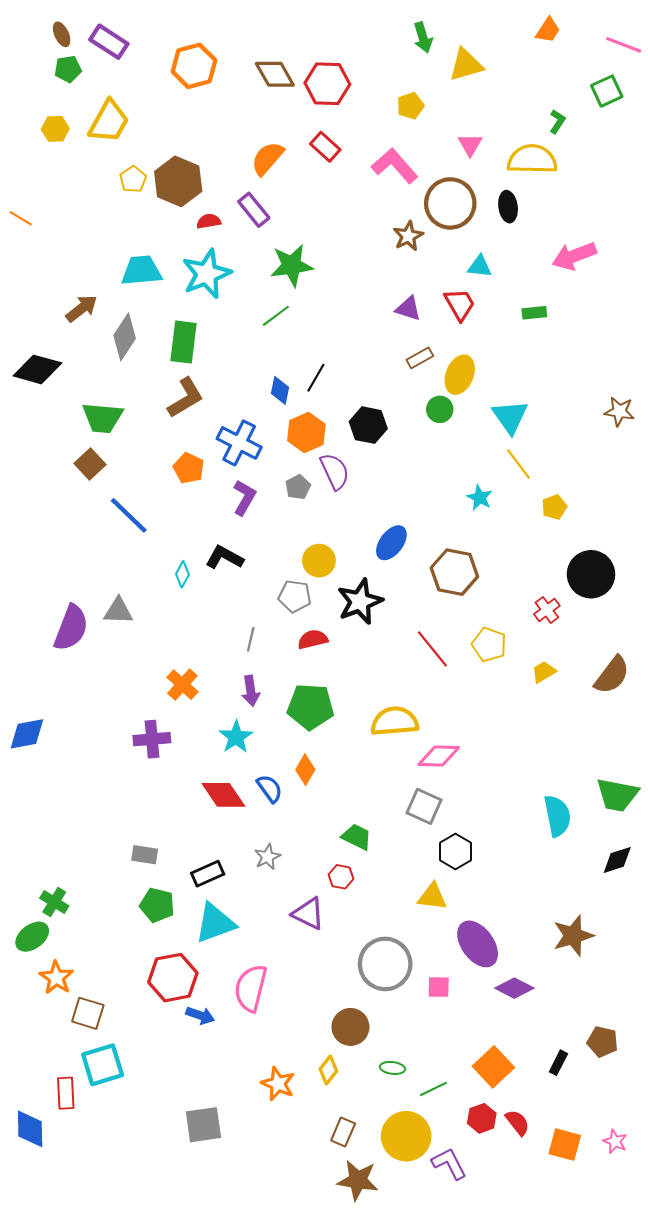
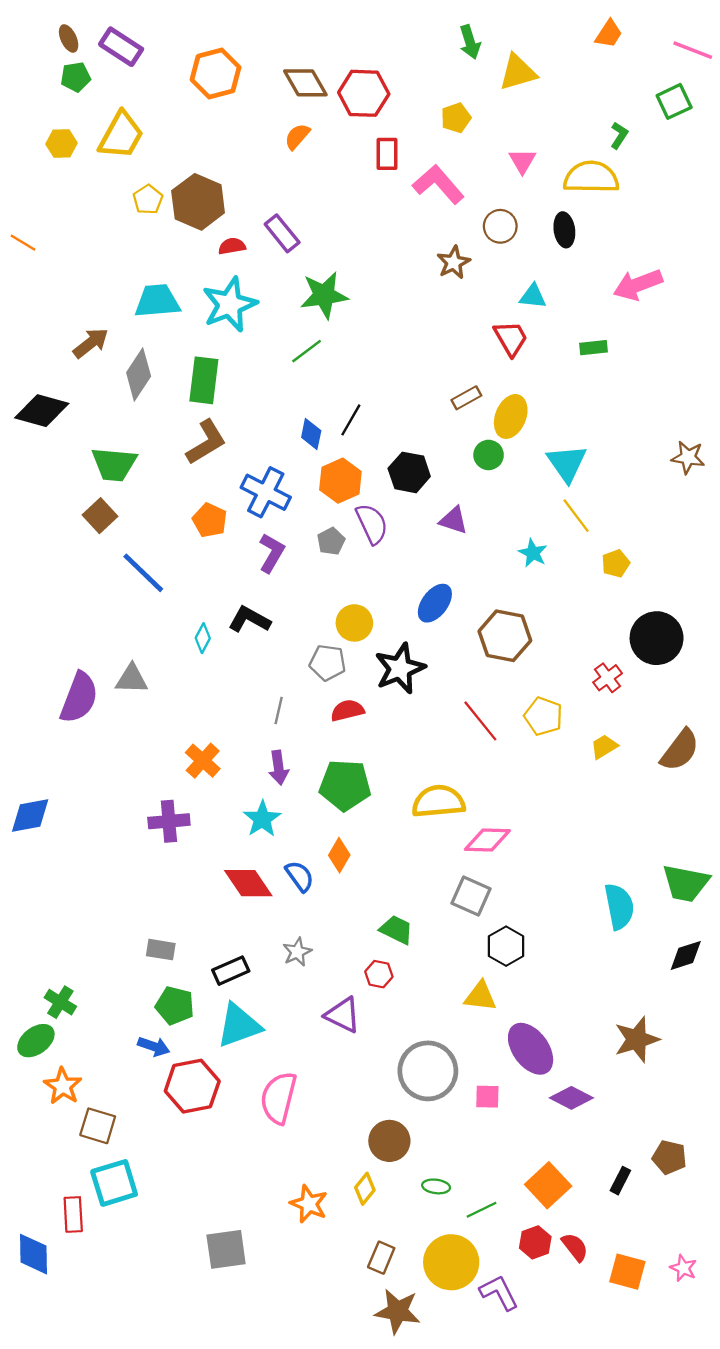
red rectangle: (325, 147) -> (387, 154), moved, turned 48
orange semicircle: (267, 158) -> (297, 136), moved, size x0.7
brown circle: (450, 203) -> (500, 226), size x0.6
purple triangle: (408, 308) -> (454, 520), moved
blue arrow: (200, 1015) -> (154, 1046), moved

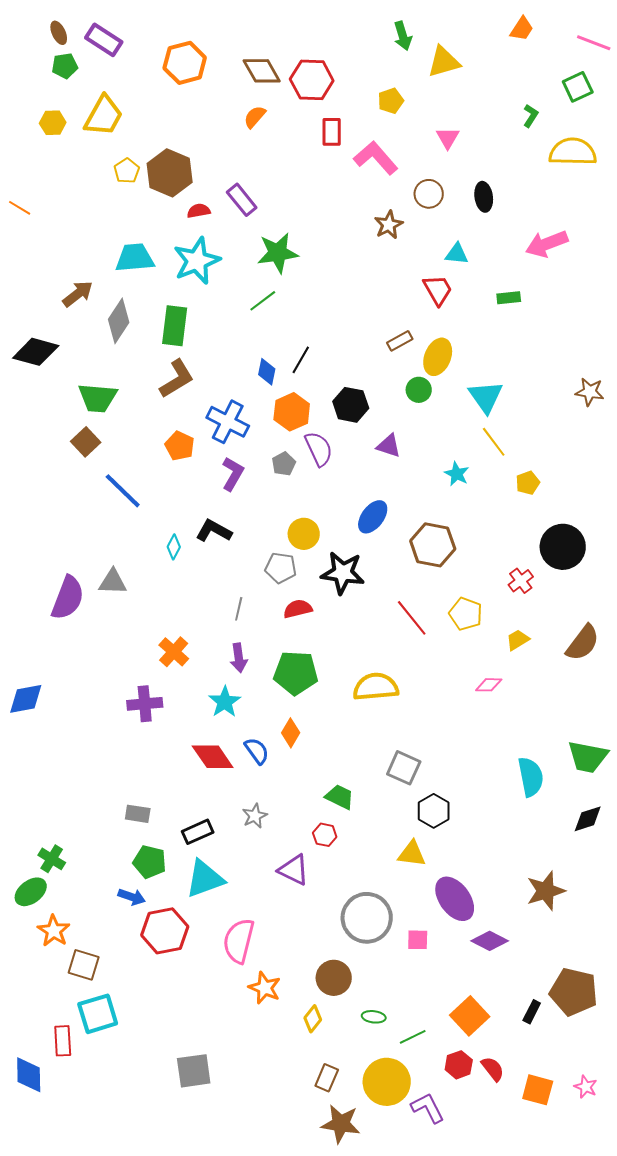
yellow semicircle: (591, 177) -> (573, 152), moved
black star: (400, 668) -> (343, 573), turned 30
pink diamond: (487, 840) -> (489, 685), moved, size x0.7
brown pentagon: (669, 1157) -> (574, 992), size x1.6
orange star: (309, 1204) -> (265, 988), moved

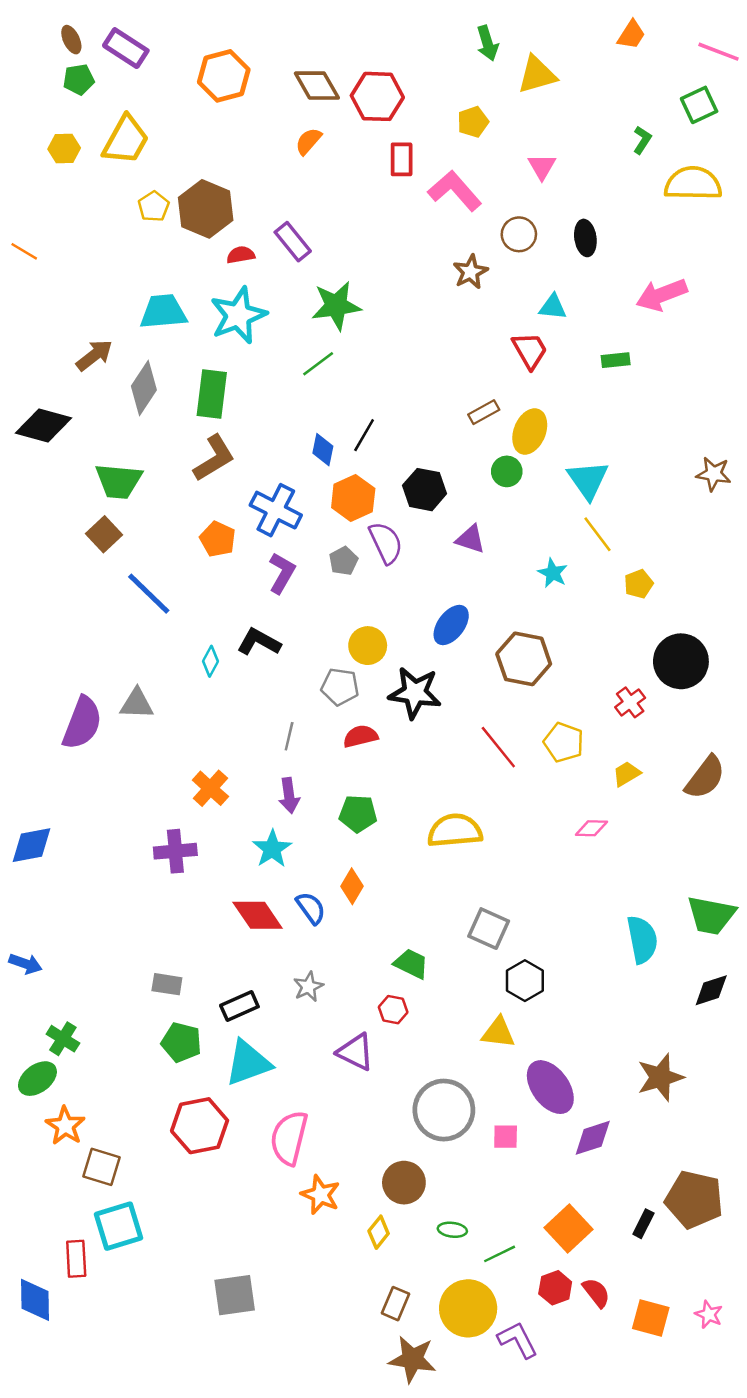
green pentagon: (296, 673) -> (358, 814), size x0.7
blue arrow: (132, 897) -> (25, 964), moved
purple diamond: (490, 941) -> (593, 1138), turned -45

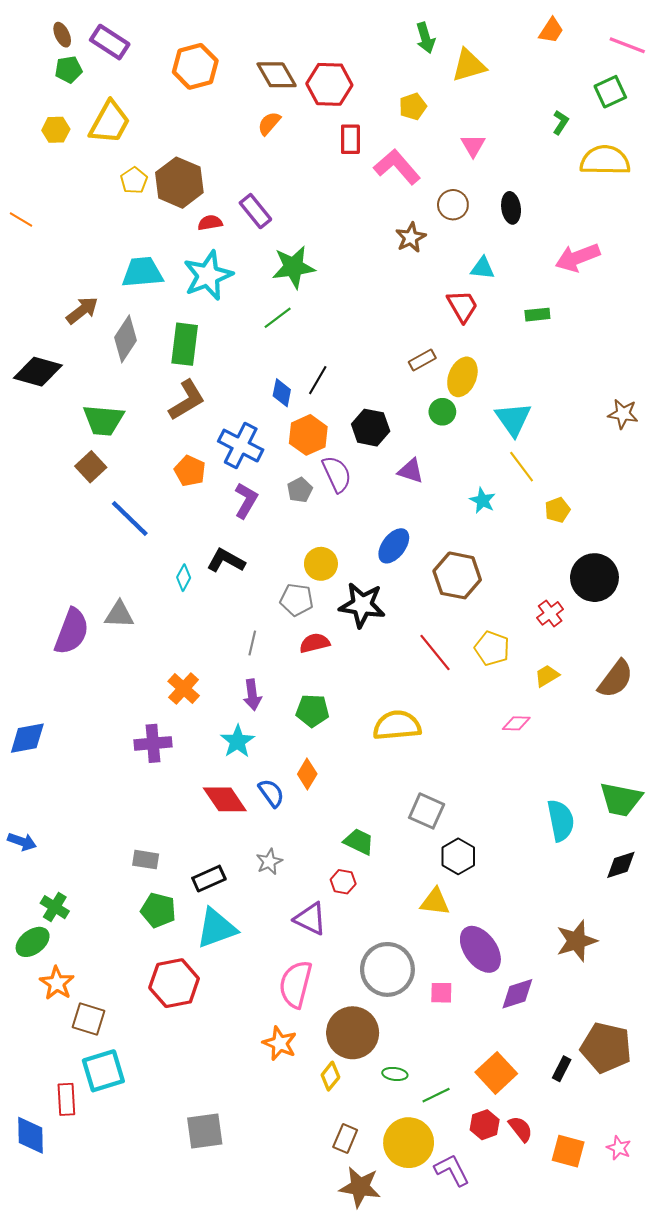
pink semicircle: (289, 1138) -> (296, 984), moved
brown circle: (404, 1183) -> (353, 1033), size x1.4

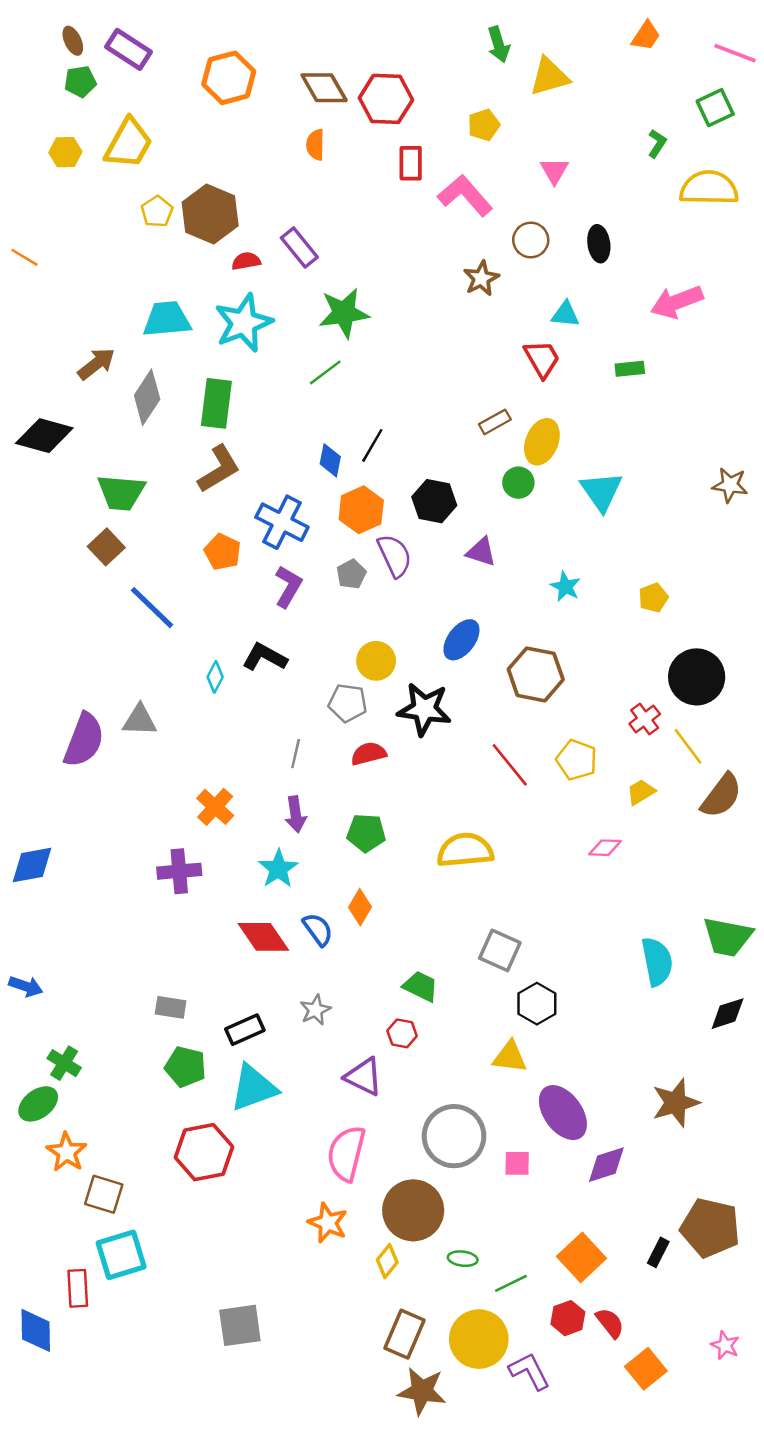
orange semicircle: (269, 123) -> (315, 145), turned -40
yellow line: (522, 467) -> (688, 746), moved
brown rectangle: (345, 1138) -> (405, 1334), size x1.4
orange square: (568, 1151) -> (646, 1369), moved, turned 36

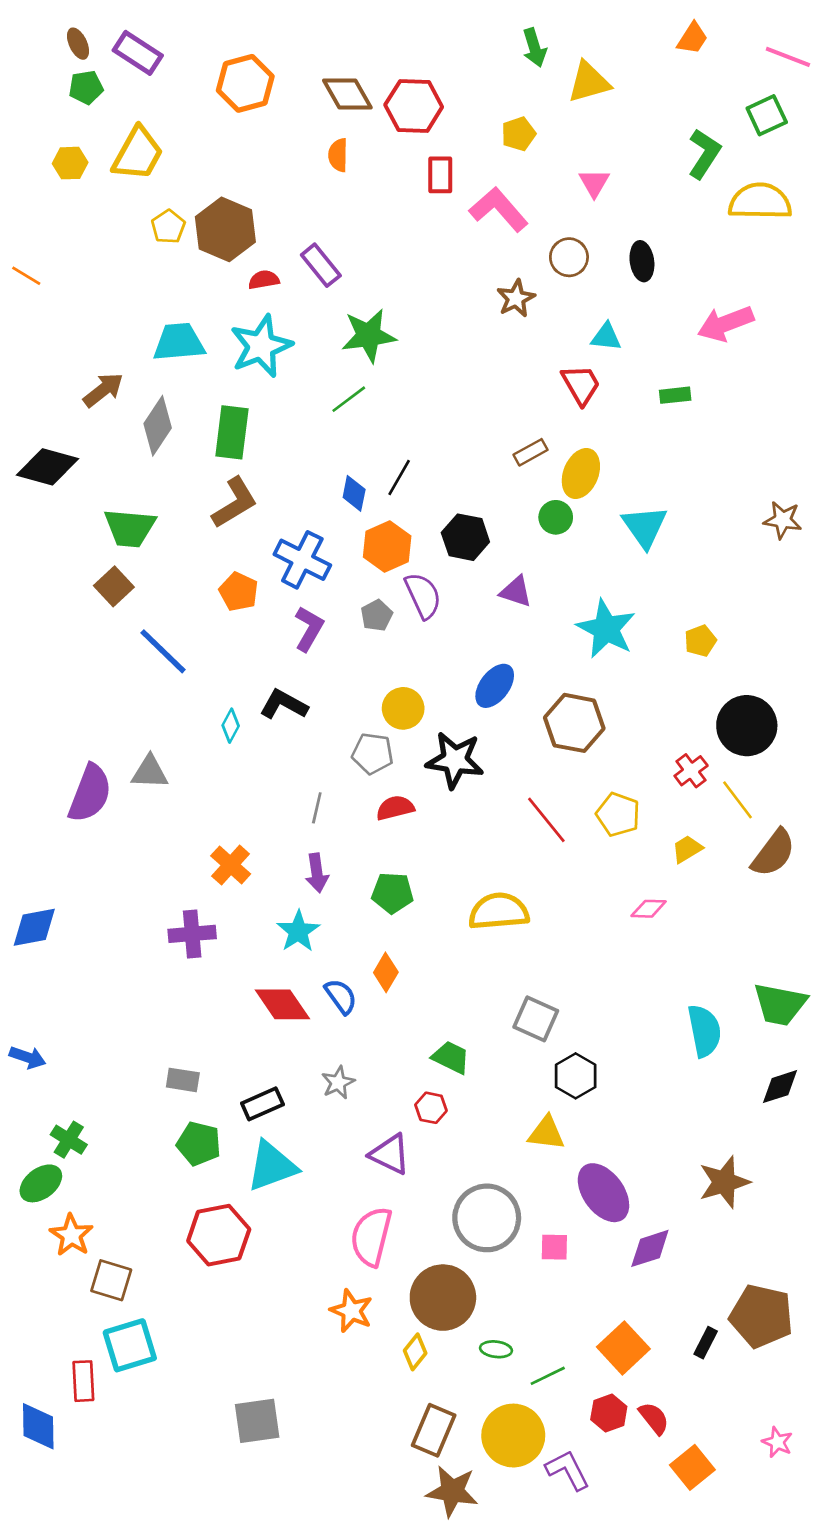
green L-shape: (657, 143) -> (704, 154), size x1.6
cyan star: (565, 587) -> (606, 629), size x1.8

